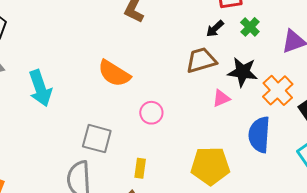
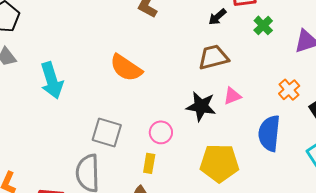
black arrow: (215, 29) -> (217, 17), moved
black star: (243, 72) -> (201, 106), moved
orange cross: (278, 90) -> (289, 90), size x0.7
pink circle: (151, 113) -> (161, 132), moved

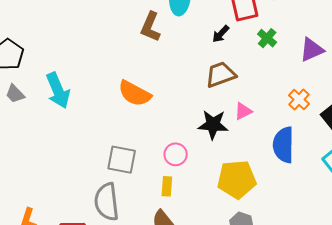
cyan arrow: (52, 80) -> (58, 90), moved

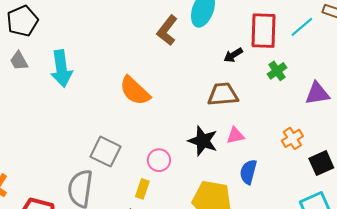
blue semicircle: (283, 145) -> (248, 172), moved, size x0.7

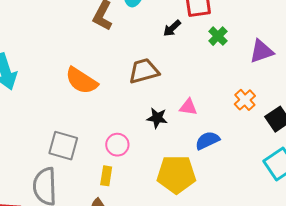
brown trapezoid: (223, 94) -> (144, 71), moved
pink triangle: (235, 136) -> (188, 107), turned 30
black star: (203, 141) -> (157, 118), size x0.7
blue semicircle: (248, 172) -> (207, 140), turned 60

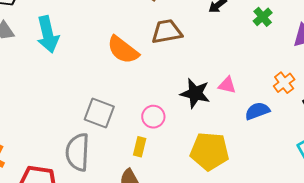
brown trapezoid: (144, 71) -> (167, 32), moved
black star: (157, 118) -> (195, 93), size x1.4
blue semicircle: (207, 140) -> (257, 111), moved

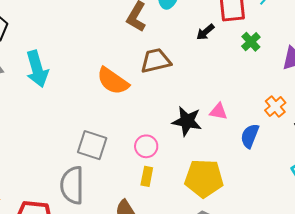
blue semicircle: (257, 111) -> (250, 136), turned -45
yellow rectangle: (140, 147) -> (147, 176), moved

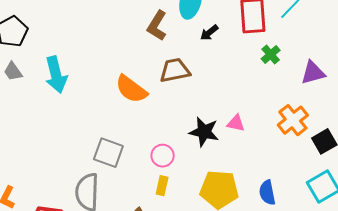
black arrow: (205, 32) -> (209, 33), moved
orange cross: (275, 107) -> (293, 120), size x1.4
blue semicircle: (250, 136) -> (267, 193), moved, turned -35

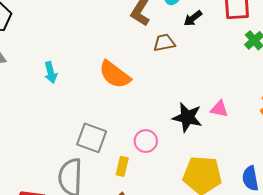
brown trapezoid: (175, 70) -> (164, 43), moved, size x0.7
cyan arrow: (56, 75) -> (51, 73), moved, size x0.6
yellow rectangle: (162, 186) -> (122, 166), moved

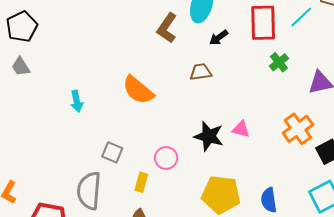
brown trapezoid: (164, 43) -> (201, 72), moved
cyan arrow: (51, 73) -> (77, 101), moved
gray square: (92, 138) -> (112, 152), size x0.7

